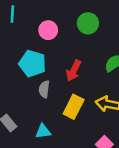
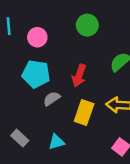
pink circle: (48, 30) -> (37, 37), moved
gray semicircle: (44, 89) -> (52, 99), turned 56

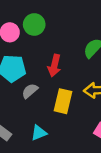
green circle: (87, 25) -> (34, 24), moved

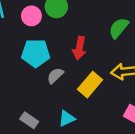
yellow rectangle: (63, 101) -> (90, 85), turned 30

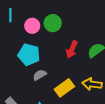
red arrow: (79, 48) -> (72, 49), moved

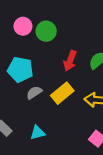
pink circle: (32, 26) -> (23, 26), moved
yellow rectangle: (64, 88) -> (62, 93), moved

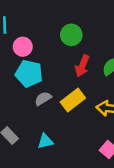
pink circle: (23, 26) -> (23, 47), moved
green circle: (46, 31) -> (71, 35), moved

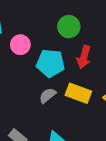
cyan pentagon: (29, 74) -> (51, 63), moved
yellow rectangle: (73, 100) -> (78, 93), turned 65

